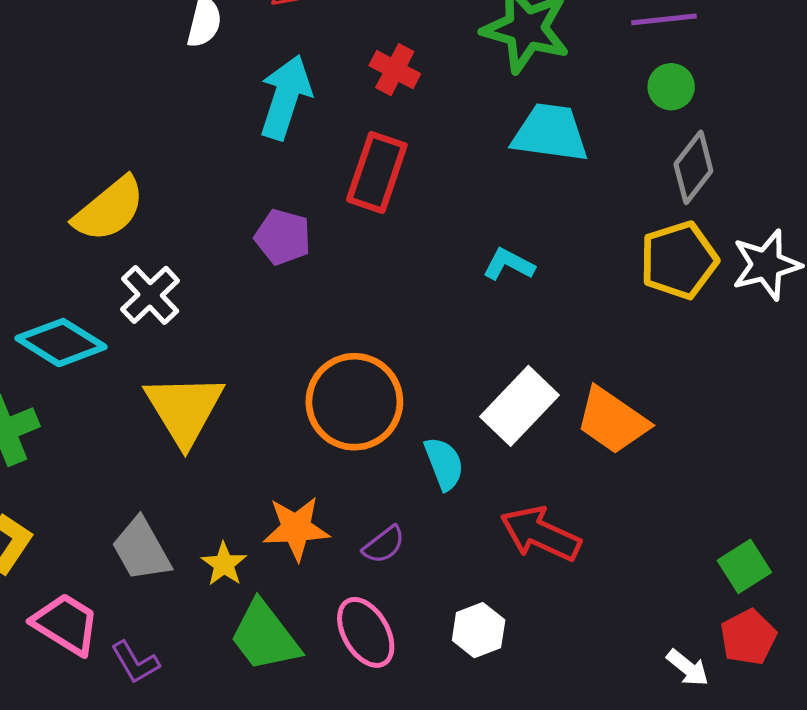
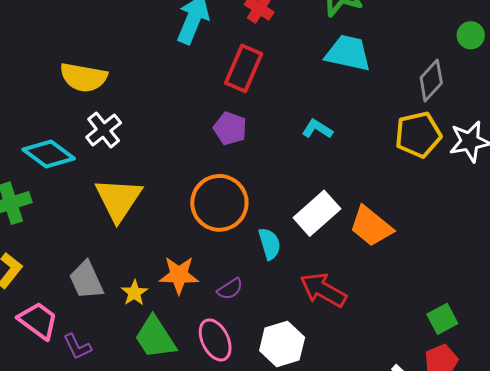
green circle: (671, 87) -> (471, 35), moved
yellow semicircle: (109, 209) -> (83, 77), turned 45
purple pentagon: (283, 237) -> (230, 128), moved
white hexagon: (479, 630) -> (282, 344), size x1.4

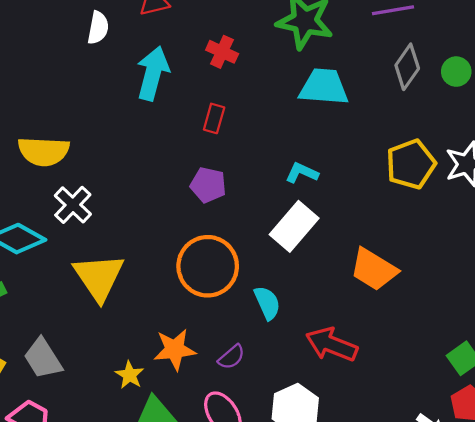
green circle: (471, 35) -> (456, 72), moved
red rectangle: (244, 68) -> (214, 118), size x0.6
gray diamond: (431, 80) -> (407, 67), moved
white rectangle: (317, 213) -> (294, 226), moved
gray trapezoid: (86, 280) -> (43, 358), moved

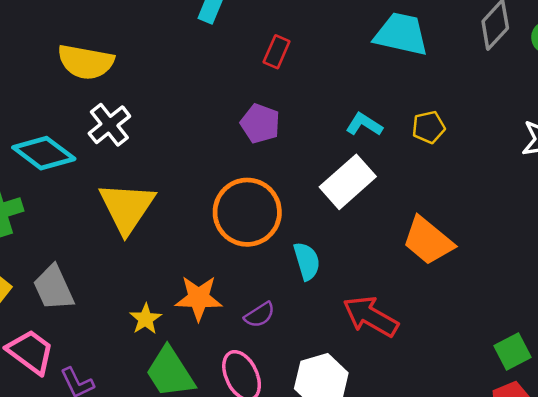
yellow pentagon: (411, 164) -> (429, 127), moved, size x0.6

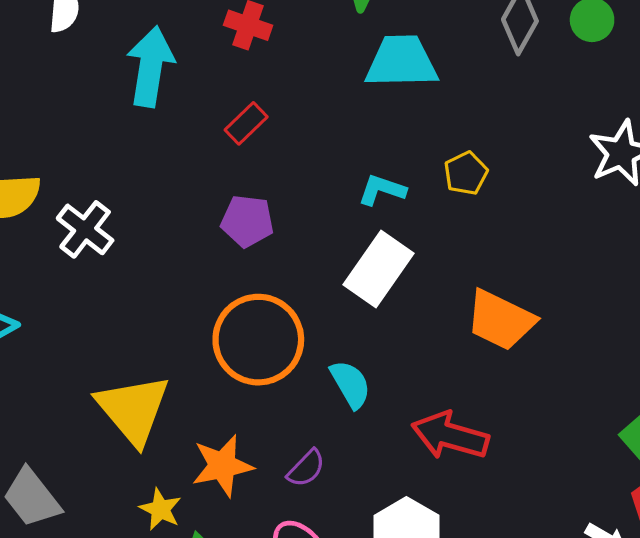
red rectangle: (277, 52) -> (246, 123), turned 36
white cross: (109, 125) -> (85, 229), moved
yellow triangle: (127, 207) -> (133, 409), moved

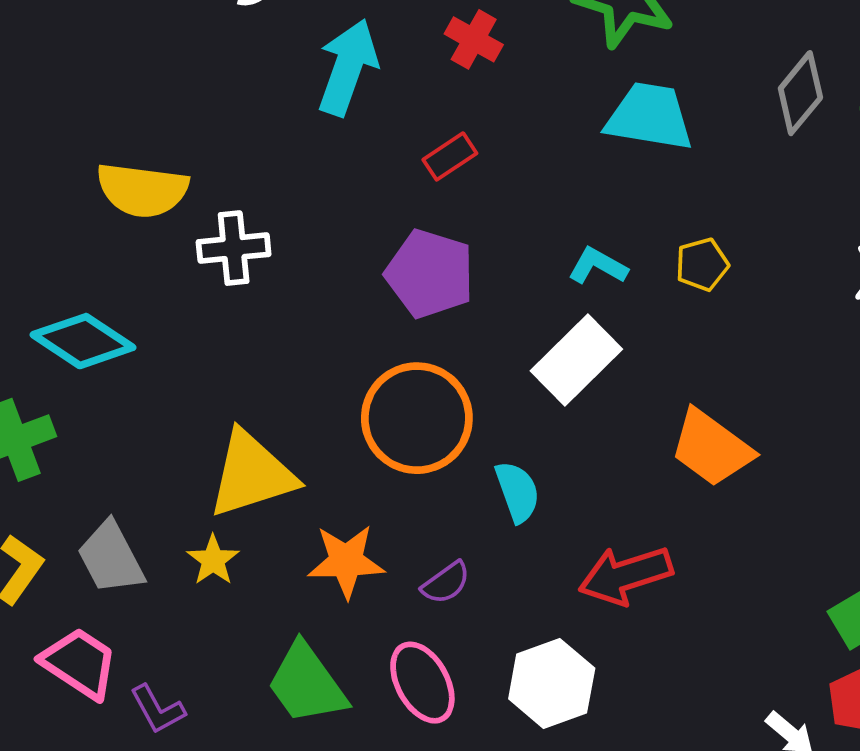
purple pentagon: (247, 221) -> (430, 274), size x1.4
white cross: (85, 229) -> (234, 248), turned 36
yellow triangle: (133, 409) -> (252, 474), turned 42
red arrow: (450, 436) -> (626, 575), turned -44
yellow star: (160, 509) -> (213, 560), moved

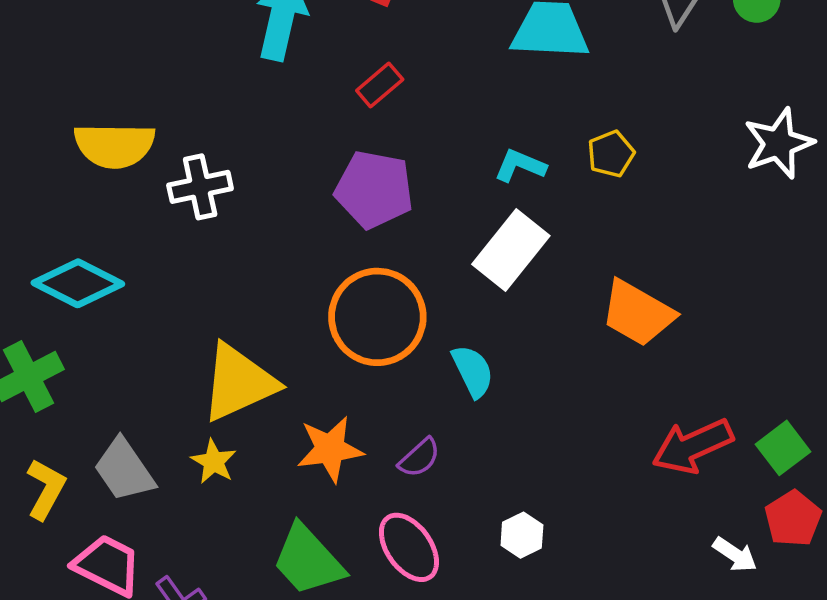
red arrow: (626, 575) -> (693, 446), moved
white hexagon: (552, 684) -> (522, 535), size x0.6

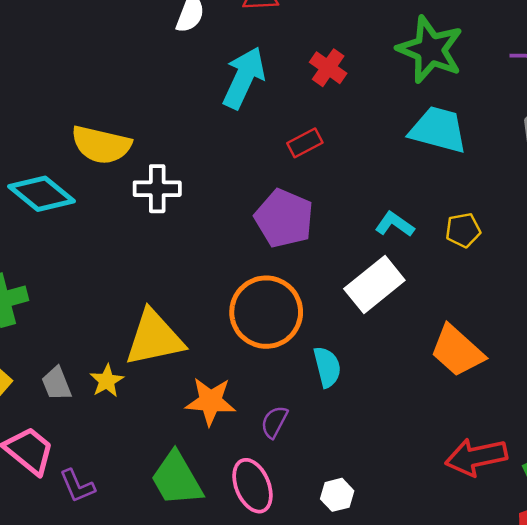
cyan diamond: (78, 283) -> (41, 194), moved
purple semicircle: (419, 458) -> (274, 422), turned 148
yellow star: (214, 462) -> (107, 381), moved
gray trapezoid: (124, 470) -> (57, 384), size x0.7

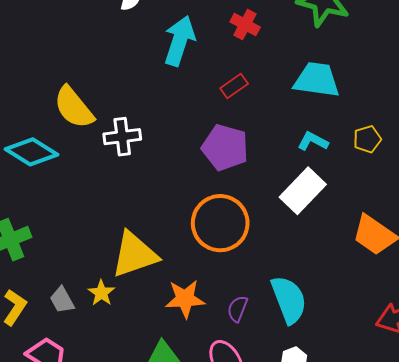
cyan trapezoid: (438, 130) -> (317, 80), moved
yellow semicircle: (101, 145) -> (74, 107), turned 45
cyan semicircle: (327, 367) -> (289, 300), moved, size x1.5

